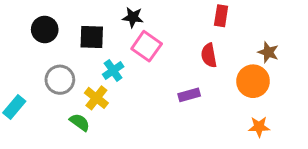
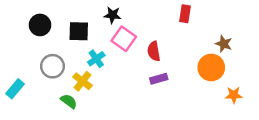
red semicircle: (209, 55) -> (154, 51), moved
orange star: (259, 127) -> (234, 95), moved

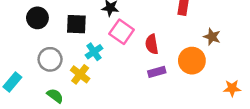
brown star: (224, 44) -> (212, 37), moved
orange circle: (211, 67) -> (192, 61), moved
green semicircle: (69, 101) -> (55, 96), moved

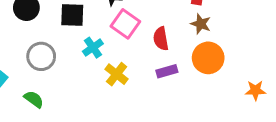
brown star: (212, 37) -> (201, 24), moved
yellow cross: (80, 74) -> (117, 74), moved
green semicircle: (55, 96) -> (34, 99), moved

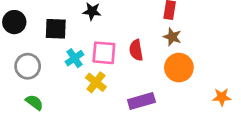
pink square: (125, 24) -> (104, 53), moved, turned -30
purple rectangle: (167, 71) -> (141, 101), moved, size x1.4
green semicircle: (34, 99) -> (34, 102), moved

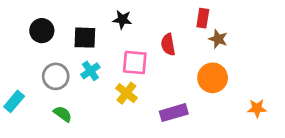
brown star: (172, 37) -> (218, 39), moved
red semicircle: (136, 50) -> (168, 45), moved
cyan cross: (75, 58) -> (90, 71), moved

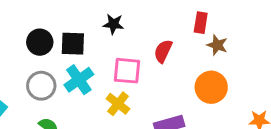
black circle: (42, 31) -> (40, 42), moved
red semicircle: (168, 45) -> (163, 51), turned 35
cyan cross: (90, 71) -> (79, 80), size x1.4

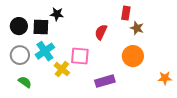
black star: (113, 24) -> (57, 14), moved
pink square: (127, 71) -> (80, 56), moved
yellow cross: (118, 104) -> (62, 69), moved

